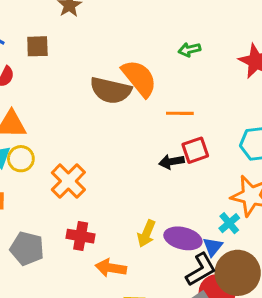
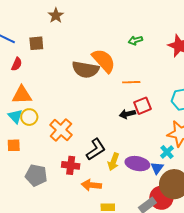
black L-shape: (201, 270) -> (96, 149), moved

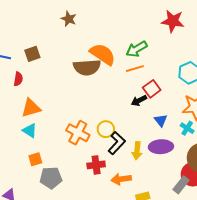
brown star: (56, 15) -> (69, 19), moved
green arrow: (135, 40) -> (137, 49), moved, size x1.5
yellow circle: (29, 117) -> (106, 129), moved
blue triangle: (157, 168) -> (161, 120), moved
gray pentagon: (36, 175) -> (51, 178), moved

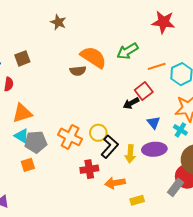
brown semicircle: (87, 67) -> (78, 71), size x0.6
orange line: (135, 69) -> (157, 66), moved
gray pentagon: (51, 178) -> (36, 142), moved

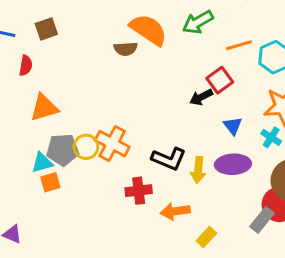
yellow circle: (98, 133) -> (86, 147), moved
cyan triangle: (21, 136) -> (42, 163), moved, turned -49
black L-shape: (110, 147) -> (169, 159), turned 70
yellow rectangle: (137, 200) -> (206, 237), turned -32

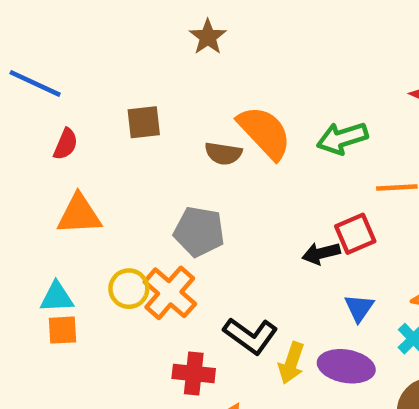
brown square: (46, 29) -> (144, 122), moved
gray pentagon: (63, 150) -> (199, 231), moved

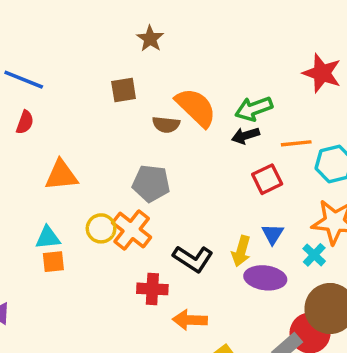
brown square: (144, 122) -> (124, 90), moved
red semicircle: (66, 144) -> (25, 122), moved
black arrow: (321, 253) -> (245, 136), moved
yellow arrow: (291, 363) -> (241, 251), moved

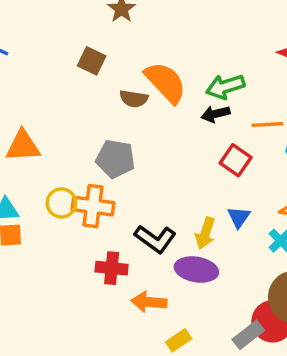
brown square: (124, 90) -> (92, 61), turned 32
red square: (267, 179) -> (236, 160), turned -32
orange cross: (132, 230) -> (93, 206), turned -33
purple ellipse: (265, 278) -> (196, 270), moved

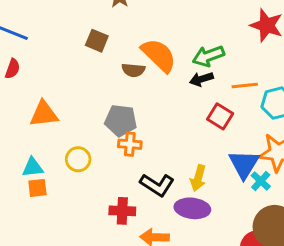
orange cross: (93, 206) -> (130, 144), moved, size x0.7
blue triangle: (239, 217) -> (244, 164), moved, size x1.6

